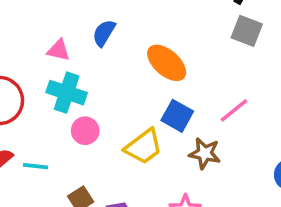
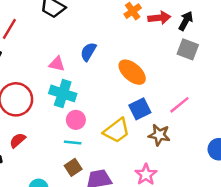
blue square: (177, 116) -> (140, 109), turned 35
cyan line: (36, 166) -> (73, 143), moved

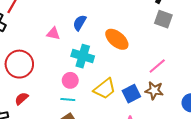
cyan cross: (63, 93) -> (83, 56), moved
blue square: (140, 109) -> (131, 94), moved
brown star: (159, 135) -> (154, 90), moved

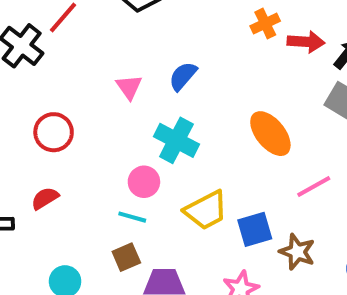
pink triangle: (53, 34) -> (129, 87), turned 32
orange ellipse: (117, 39) -> (270, 134), moved
red circle: (19, 64) -> (54, 132), size x0.7
brown star: (154, 90) -> (297, 252), moved

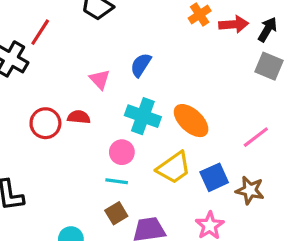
orange ellipse: (270, 134) -> (191, 121), moved
red semicircle: (45, 198) -> (79, 117), moved, turned 45

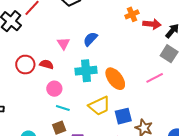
cyan cross: (143, 116) -> (86, 71), turned -35
pink line: (256, 137) -> (155, 78), moved
pink circle: (122, 152) -> (54, 89), moved

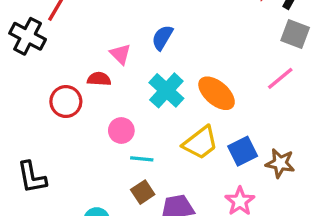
red semicircle: (47, 64) -> (99, 79), moved
cyan cross: (86, 71) -> (166, 90), turned -30

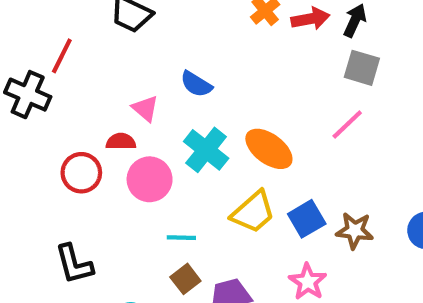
blue semicircle: (162, 38) -> (196, 84), turned -85
pink circle: (121, 131) -> (150, 179), moved, size x1.4
black L-shape: (32, 177) -> (74, 264), moved

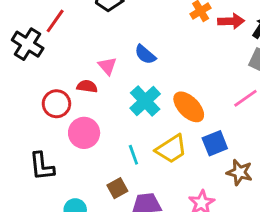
pink circle: (150, 179) -> (84, 133), moved
blue square: (307, 219) -> (215, 143), moved
cyan line: (181, 238) -> (133, 155), moved, turned 60

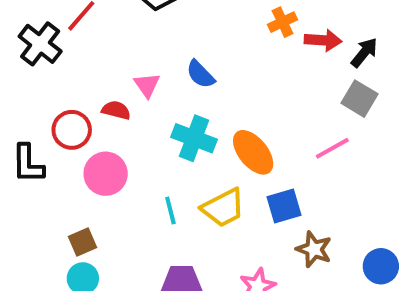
cyan cross: (145, 101) -> (194, 138), turned -32
black L-shape: (42, 166) -> (28, 164), moved
brown square: (117, 188) -> (83, 242), moved

